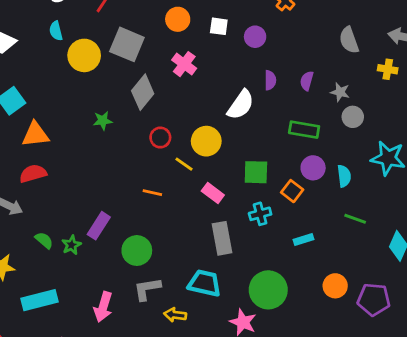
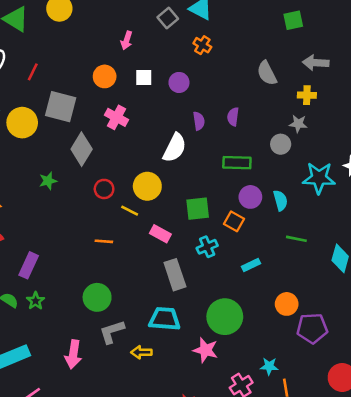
gray star: (340, 92) -> (298, 124), moved
purple rectangle: (99, 226) -> (29, 265), moved
purple pentagon: (374, 299) -> (312, 328), moved

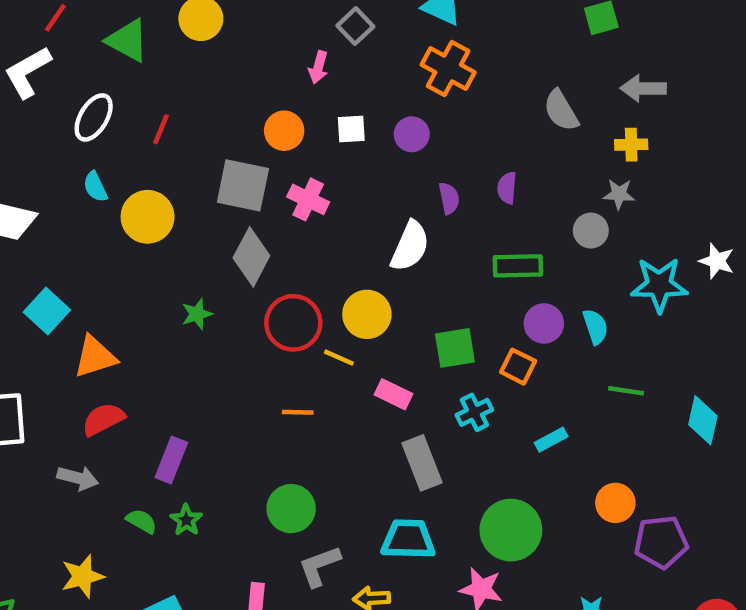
gray square: (168, 18) -> (355, 26), moved
orange cross: (202, 45) -> (448, 69), size x1.6
gray square: (61, 107) -> (243, 185), moved
red circle: (104, 189) -> (293, 323), size x1.6

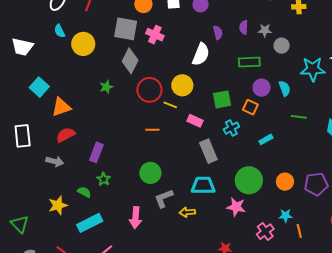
gray star: (619, 194) -> (265, 30), moved
orange circle: (615, 503) -> (285, 182), moved
green semicircle: (142, 521) -> (84, 192), moved

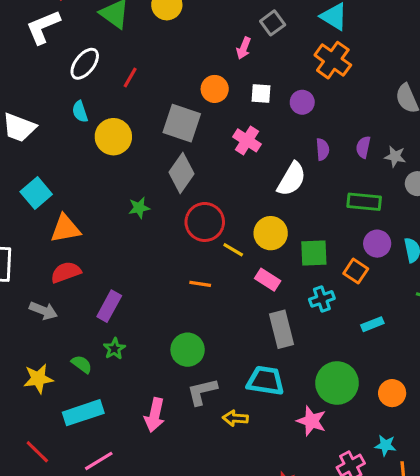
pink cross: (155, 35) -> (247, 140), moved
yellow circle: (182, 85) -> (271, 233), moved

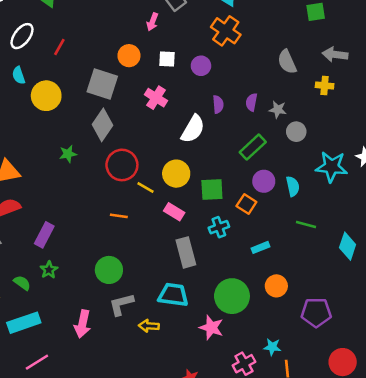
green rectangle: (364, 202) -> (253, 147), turned -48
orange circle: (392, 393) -> (276, 286), moved

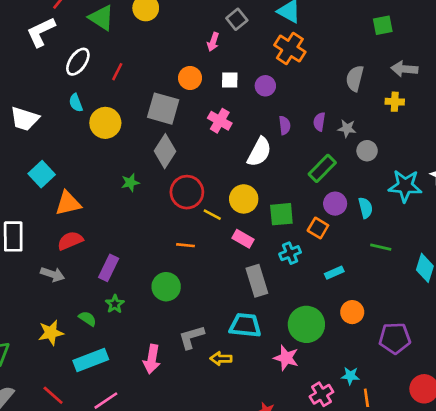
gray semicircle: (287, 62) -> (355, 78), turned 40
green circle: (109, 270) -> (166, 287), moved

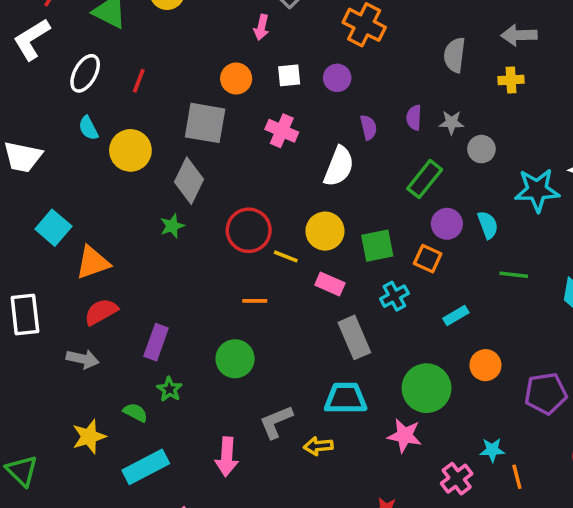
gray diamond: (165, 151) -> (189, 181), moved

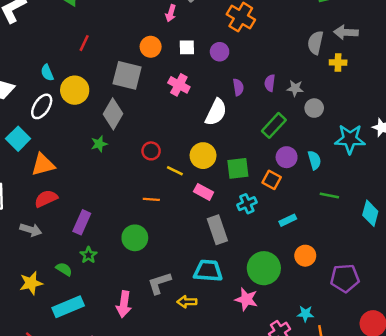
gray semicircle: (455, 55) -> (315, 43), moved
white ellipse: (85, 73) -> (42, 106), moved
red circle: (249, 230) -> (151, 151), size x0.6

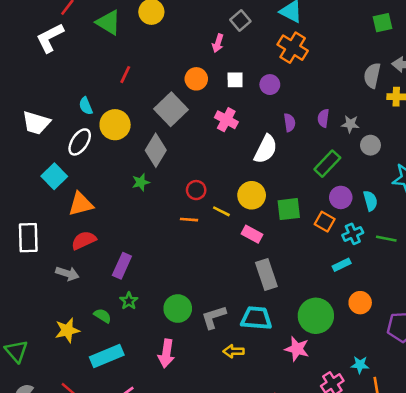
gray square: (127, 75) -> (171, 109), turned 32
orange line: (151, 199) -> (189, 220), moved
cyan cross: (247, 204) -> (353, 234), moved
green circle: (135, 238) -> (178, 309), moved
gray L-shape: (159, 283) -> (214, 317), moved

